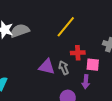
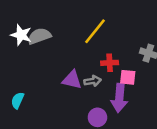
gray arrow: (64, 68) -> (93, 81), turned 104
purple arrow: (86, 82) -> (119, 98), size x1.6

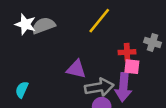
red cross: (110, 63) -> (127, 52), moved
gray arrow: (93, 81) -> (99, 87), moved, size x1.6

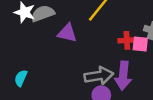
pink square: (132, 67) -> (140, 44), moved
purple triangle: (76, 69) -> (67, 33), moved

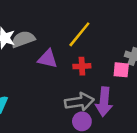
red cross: (127, 40) -> (82, 66), moved

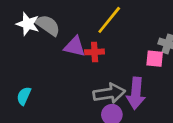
gray semicircle: (23, 39) -> (48, 25), turned 55
red cross: (82, 66) -> (95, 52), moved

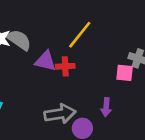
gray arrow: (109, 93) -> (60, 114), moved
purple arrow: (136, 93) -> (106, 107), size x0.6

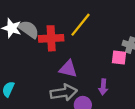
purple triangle: (45, 61) -> (68, 69), moved
red cross: (65, 66) -> (51, 38), moved, size x1.5

